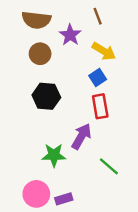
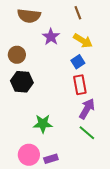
purple star: (70, 35) -> (51, 37), moved
brown circle: (40, 54) -> (17, 55), moved
black hexagon: (46, 96) -> (22, 82), moved
purple arrow: (81, 136) -> (87, 109), moved

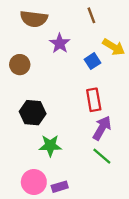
yellow arrow: (83, 41) -> (114, 47), moved
blue square: (78, 62) -> (93, 61), moved
black hexagon: (22, 82) -> (33, 113), moved

